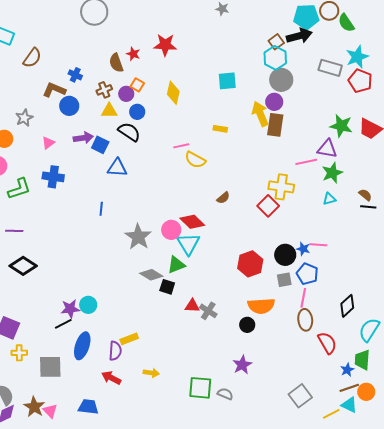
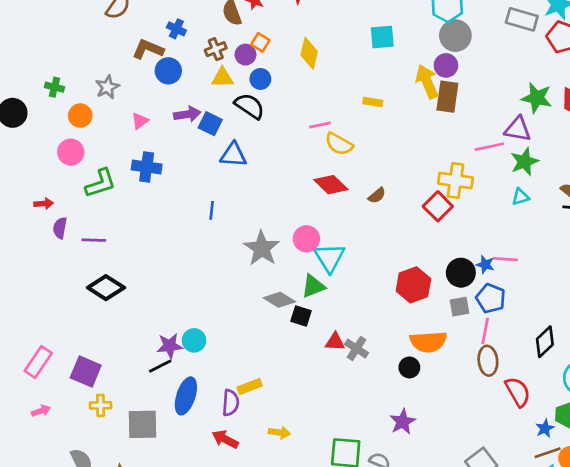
red diamond: (192, 222) -> (331, 185), moved

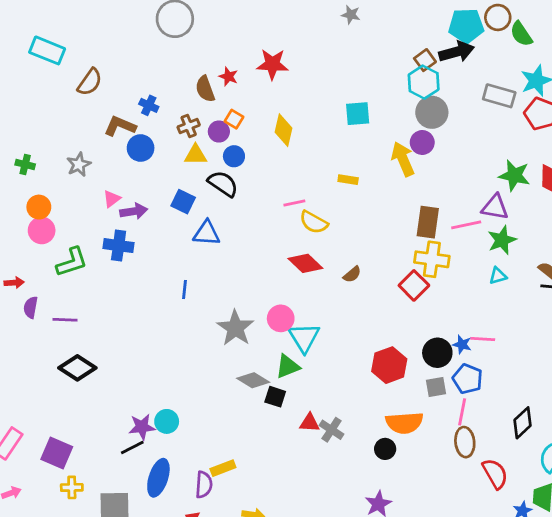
brown rectangle: (447, 97) -> (428, 222), moved
purple arrow: (187, 114) -> (134, 211), moved
orange circle: (80, 116) -> (39, 207), moved

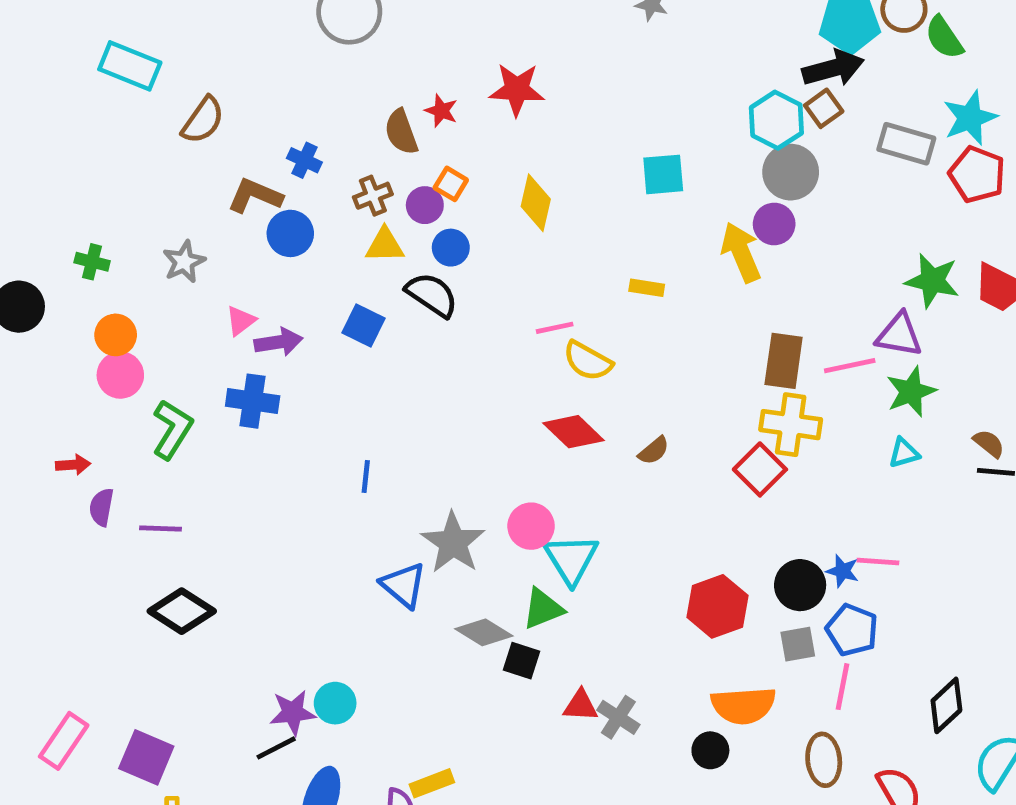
brown square: (425, 60) -> (824, 108), moved
blue triangle: (206, 233) -> (404, 585), moved, turned 36
green L-shape: (72, 262) -> (172, 429), turned -40
brown ellipse: (465, 442) -> (824, 760), moved

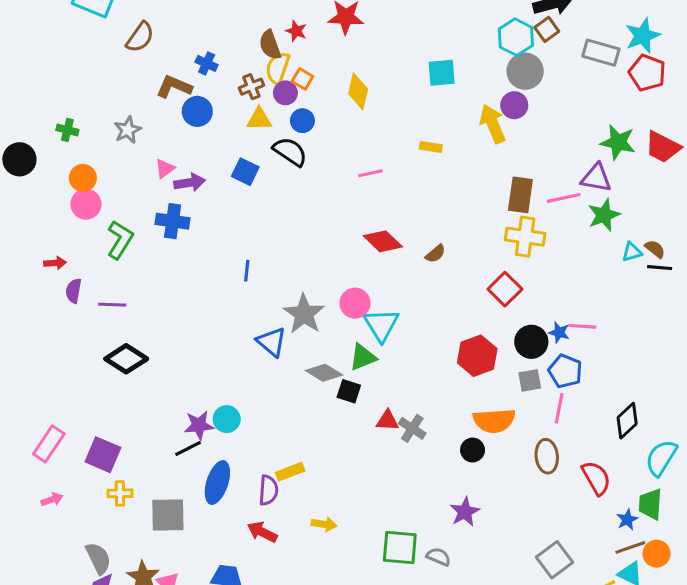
yellow semicircle: (588, 361) -> (278, 68), moved, turned 80
cyan triangle: (904, 453) -> (632, 252), moved
red square: (760, 469) -> (505, 289), moved

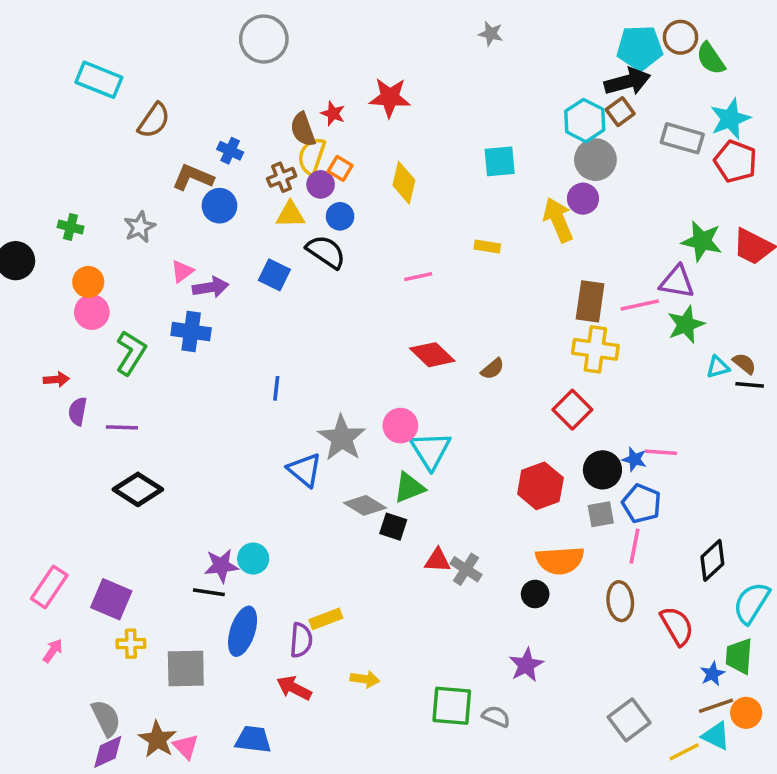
black line: (188, 448) -> (209, 592), turned 36
pink arrow: (52, 500) -> (53, 651), turned -35

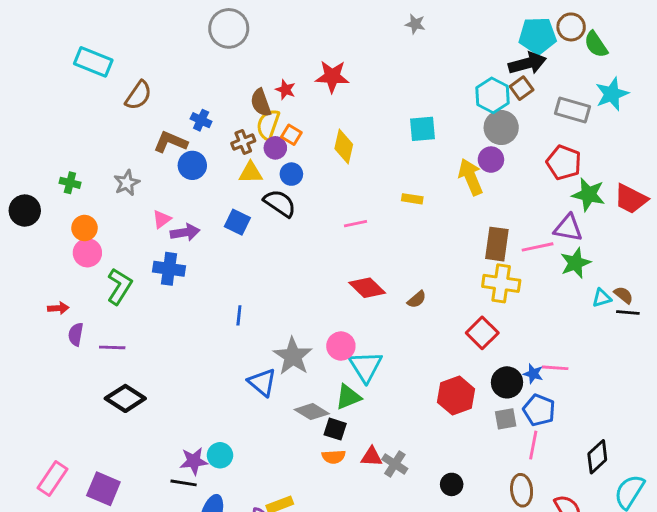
red pentagon: (735, 161) -> (564, 162), moved
orange semicircle: (560, 560) -> (334, 457), moved, size x0.6

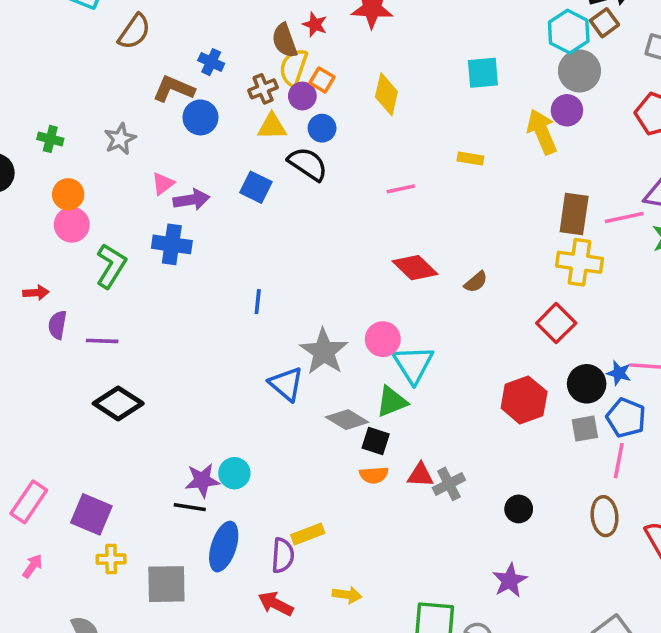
gray cross: (395, 464) -> (449, 484), turned 30

